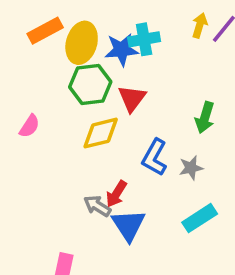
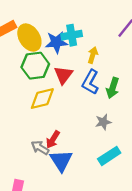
yellow arrow: (200, 25) -> (93, 55), moved
yellow ellipse: (82, 43) -> (29, 38), turned -48
blue L-shape: (154, 157) -> (90, 82), moved

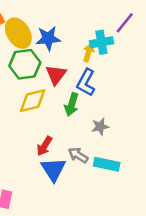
cyan cross: (72, 35) -> (101, 42), moved
green arrow: (113, 88) -> (72, 105), moved
gray arrow: (40, 148) -> (78, 155), moved
cyan rectangle: (109, 156) -> (107, 164), turned 45

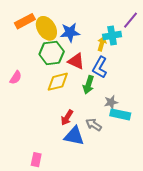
red triangle: (56, 75) -> (76, 61), turned -42
cyan rectangle: (107, 164) -> (120, 114), moved
blue triangle: (53, 169) -> (74, 136), turned -45

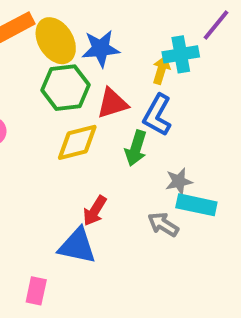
red triangle: (76, 61) -> (112, 103), turned -42
gray arrow: (94, 125) -> (163, 224), moved
blue triangle: (74, 136) -> (77, 246), moved

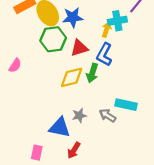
yellow diamond: (77, 142) -> (72, 77), moved
gray star: (179, 181) -> (79, 115), moved
red arrow: (95, 211) -> (74, 150), moved

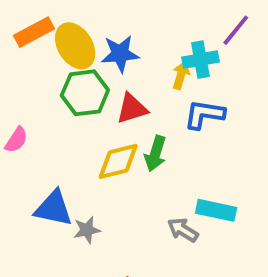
blue L-shape: (104, 55) -> (204, 114), moved, turned 70
gray star: (79, 115) -> (87, 230), moved
blue triangle: (60, 127) -> (54, 208), moved

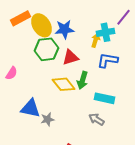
yellow diamond: (118, 161) -> (64, 84), turned 65
cyan rectangle: (216, 210) -> (104, 98), moved

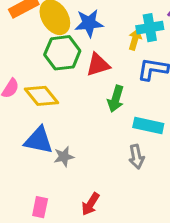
yellow diamond: (64, 84) -> (42, 96), moved
gray arrow: (96, 119) -> (136, 157), turned -133

